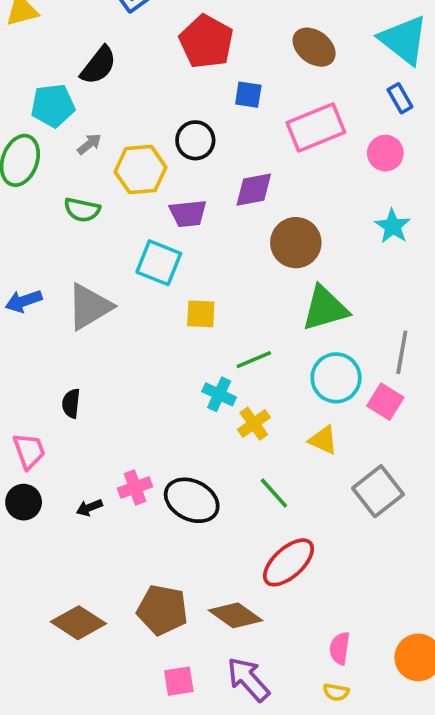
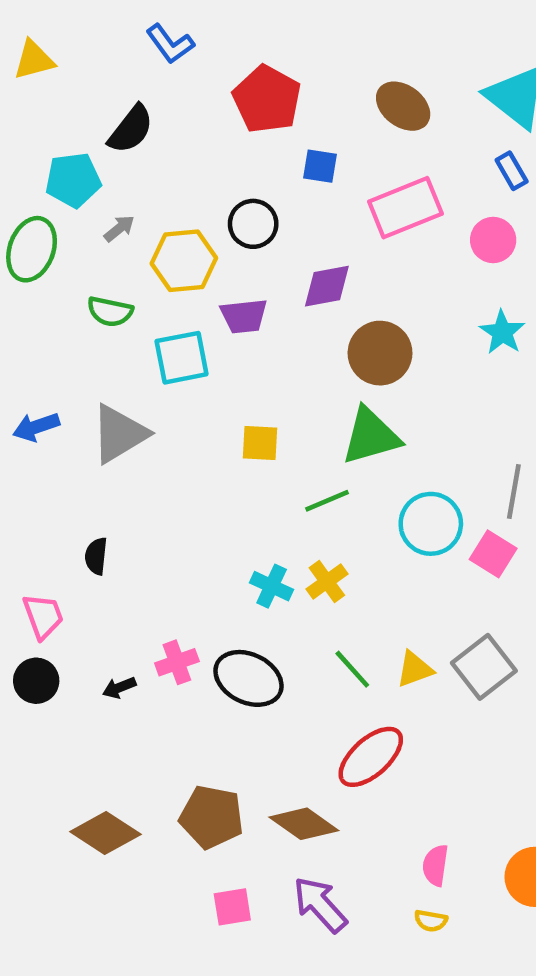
cyan square: (159, 263) -> (182, 358), moved, turned -33
green triangle: (325, 308) -> (371, 436), moved
cyan cross: (219, 394) -> (272, 586), moved
yellow triangle: (323, 440) -> (415, 669), moved, turned -44

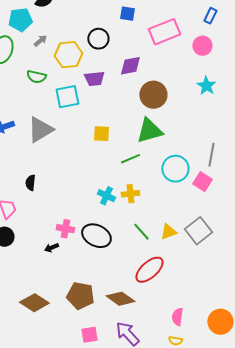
blue rectangle: (512, 171) -> (210, 16), turned 56
yellow cross: (327, 582) -> (130, 194), turned 30
pink cross: (177, 662) -> (65, 229), turned 30
black arrow: (119, 688) -> (51, 248), moved

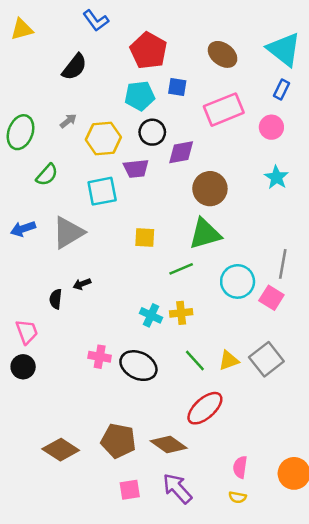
cyan pentagon: (20, 20) -> (140, 96), moved
black circle: (98, 39) -> (152, 132), moved
green semicircle: (36, 77) -> (47, 175), moved, turned -60
black arrow: (51, 248) -> (82, 284), moved

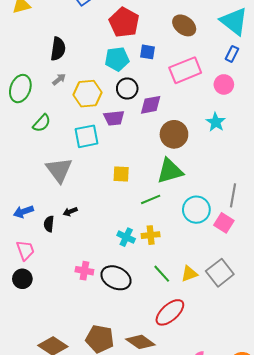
black semicircle: (74, 67) -> (58, 49), moved, turned -30
cyan star: (276, 177) -> (216, 122), moved
blue arrow: (23, 229) -> (23, 212), moved
gray triangle: (68, 233) -> (59, 170), turned -36

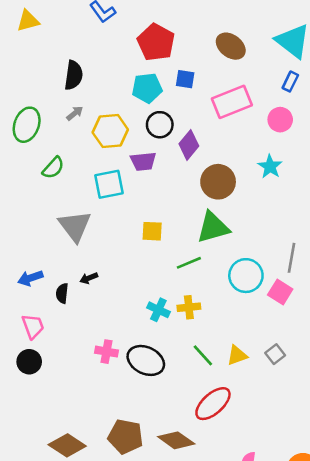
purple diamond: (151, 105) -> (189, 145), turned -40
gray square: (220, 273) -> (275, 354), size x0.6

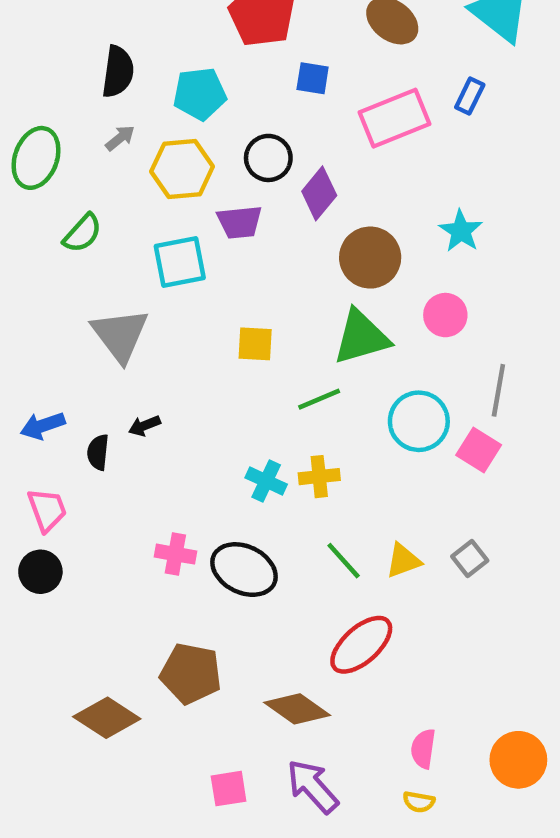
blue rectangle: (290, 82) -> (470, 96), moved
cyan pentagon: (147, 88) -> (200, 94), moved
pink circle: (280, 120) -> (445, 315), moved
brown pentagon: (126, 437) -> (191, 674), moved

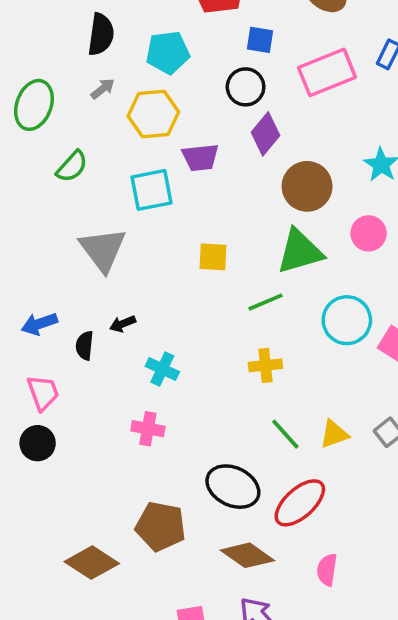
black circle: (268, 158) -> (246, 87), moved
cyan cross: (266, 481) -> (162, 369), moved
black ellipse: (244, 570) -> (233, 487), moved
pink semicircle: (423, 749) -> (327, 570), moved

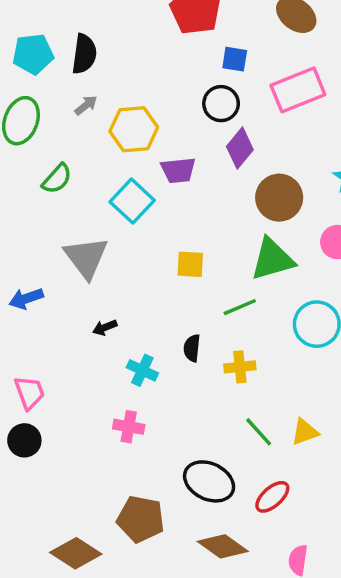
cyan pentagon: (168, 53) -> (33, 54), moved
cyan square: (152, 190) -> (132, 201), turned -36
blue arrow: (39, 324) -> (26, 298), moved
black semicircle: (85, 346) -> (192, 348), moved
red ellipse: (300, 503) -> (272, 497), size x0.7

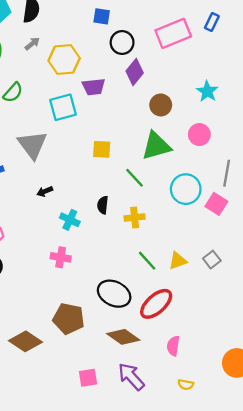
blue square: (235, 59) -> (102, 16), moved
brown circle: (279, 198) -> (161, 105), size x0.7
cyan square: (132, 201) -> (63, 107), turned 32
green line: (240, 307) -> (135, 178), turned 70
red ellipse: (272, 497) -> (156, 304), size x1.4

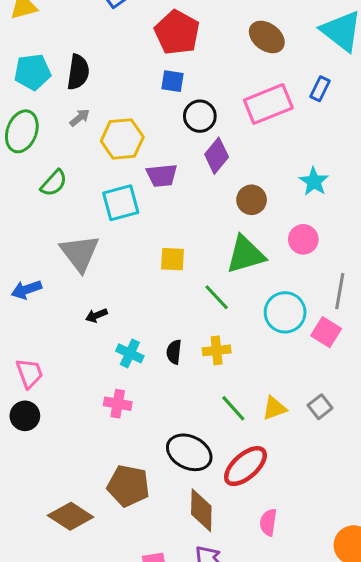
black semicircle: (103, 205) -> (174, 352), moved
brown diamond: (123, 337) -> (201, 510), turned 56

